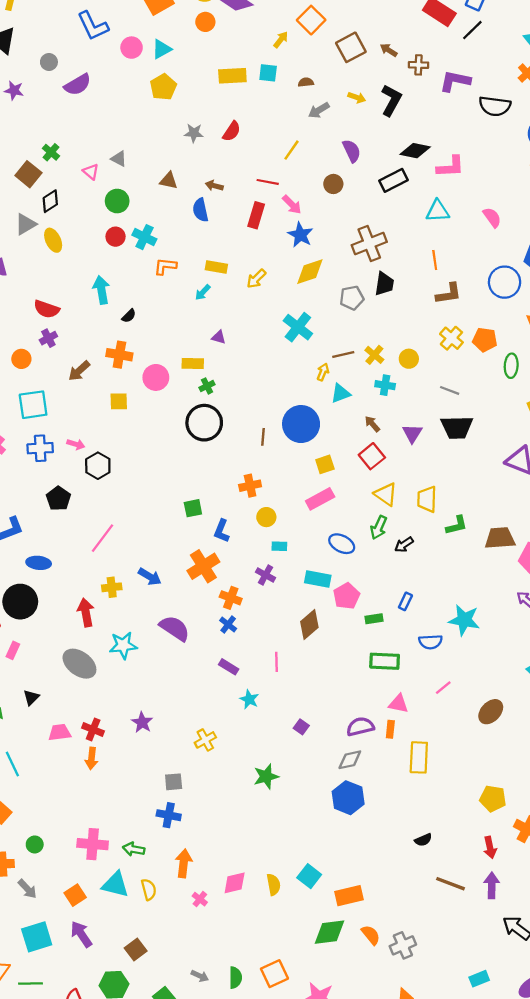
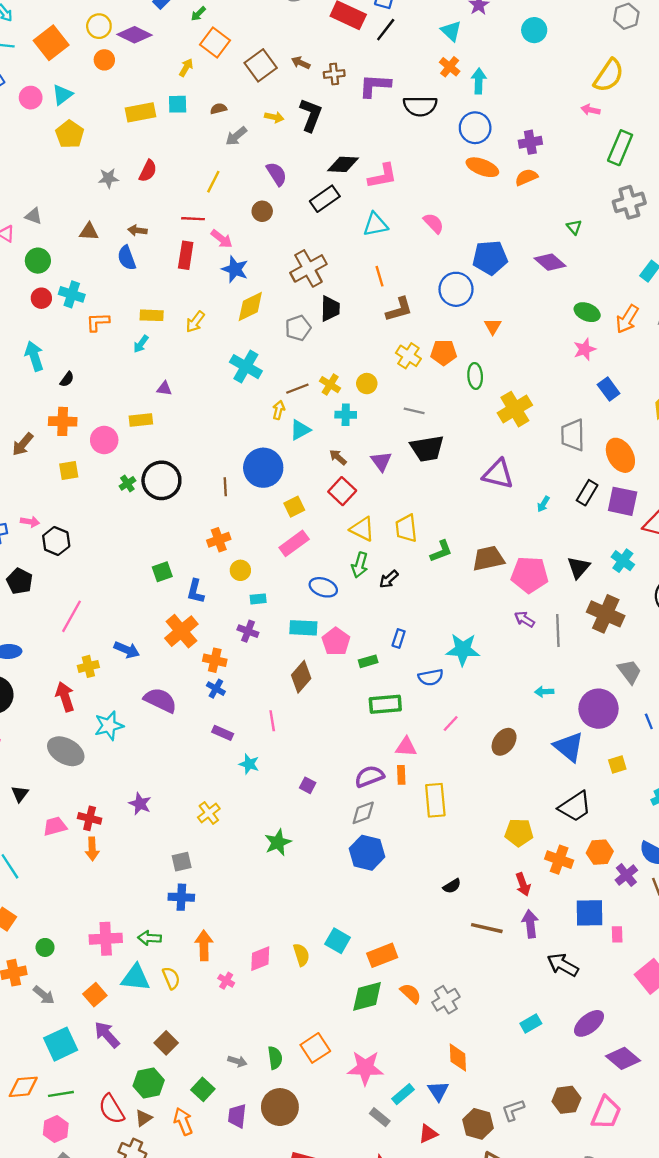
green cross: (207, 386) -> (127, 483), moved

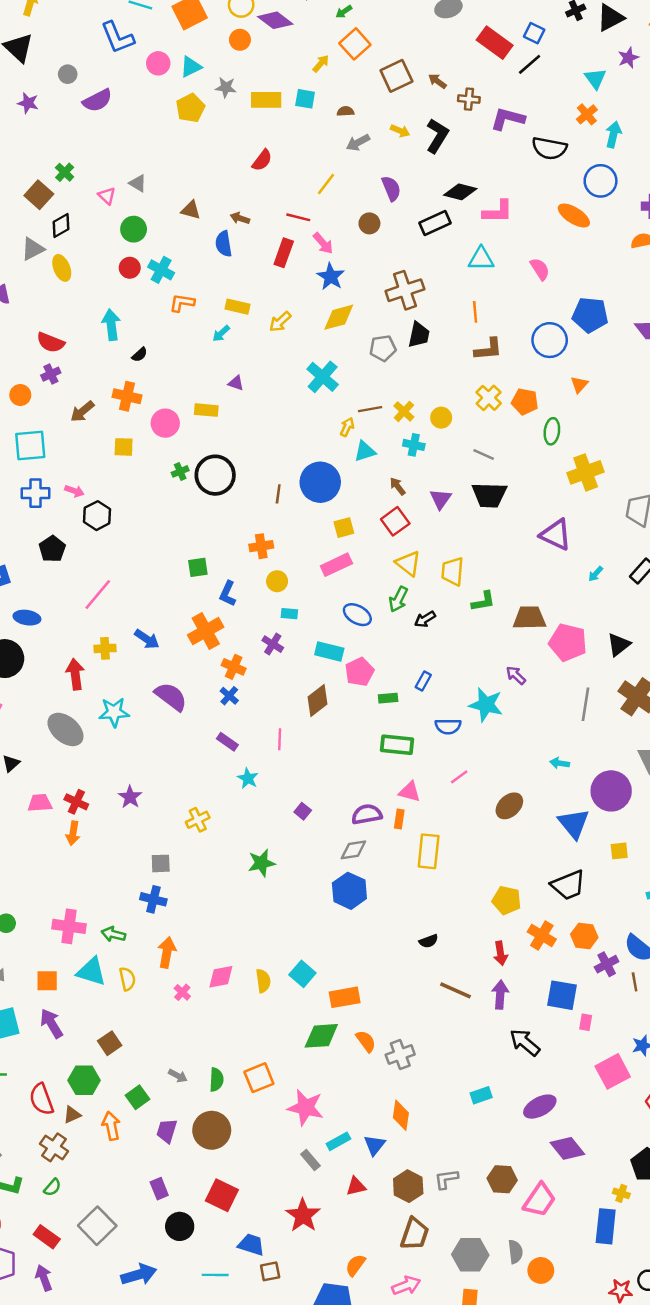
orange ellipse: (482, 167) -> (574, 215), moved
gray star: (108, 178) -> (226, 87), moved
purple arrow: (524, 619) -> (516, 675), moved
orange square: (95, 995) -> (47, 981), turned 30

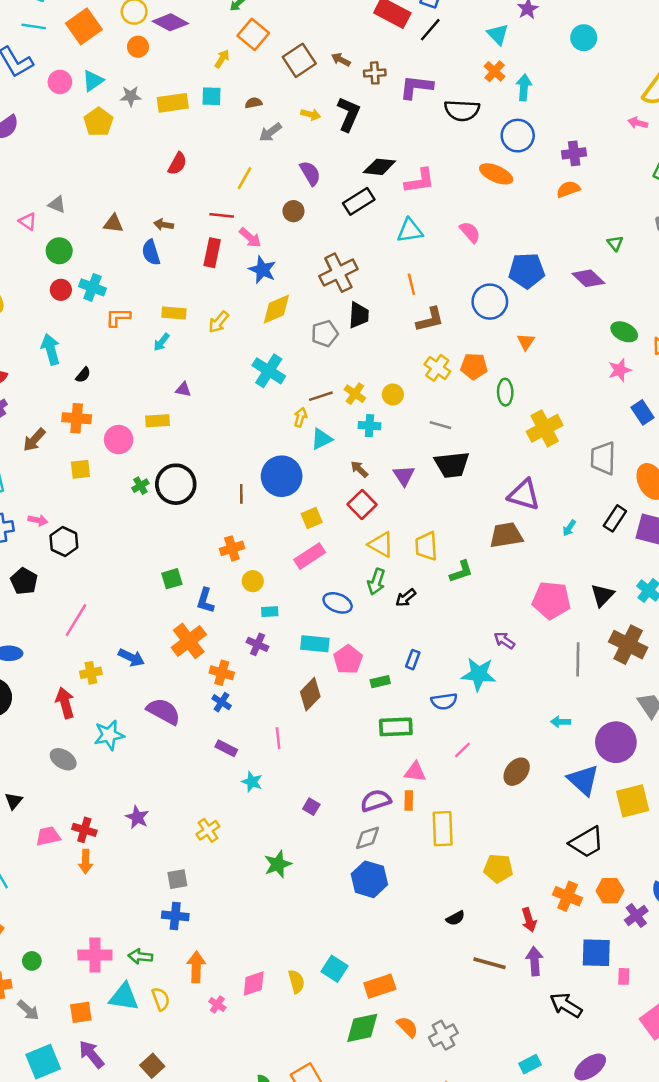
brown trapezoid: (529, 618) -> (506, 535), moved
gray ellipse: (65, 729) -> (63, 759), size x0.7
yellow square: (619, 851) -> (633, 801), size x1.8
yellow pentagon: (507, 900) -> (498, 868), moved

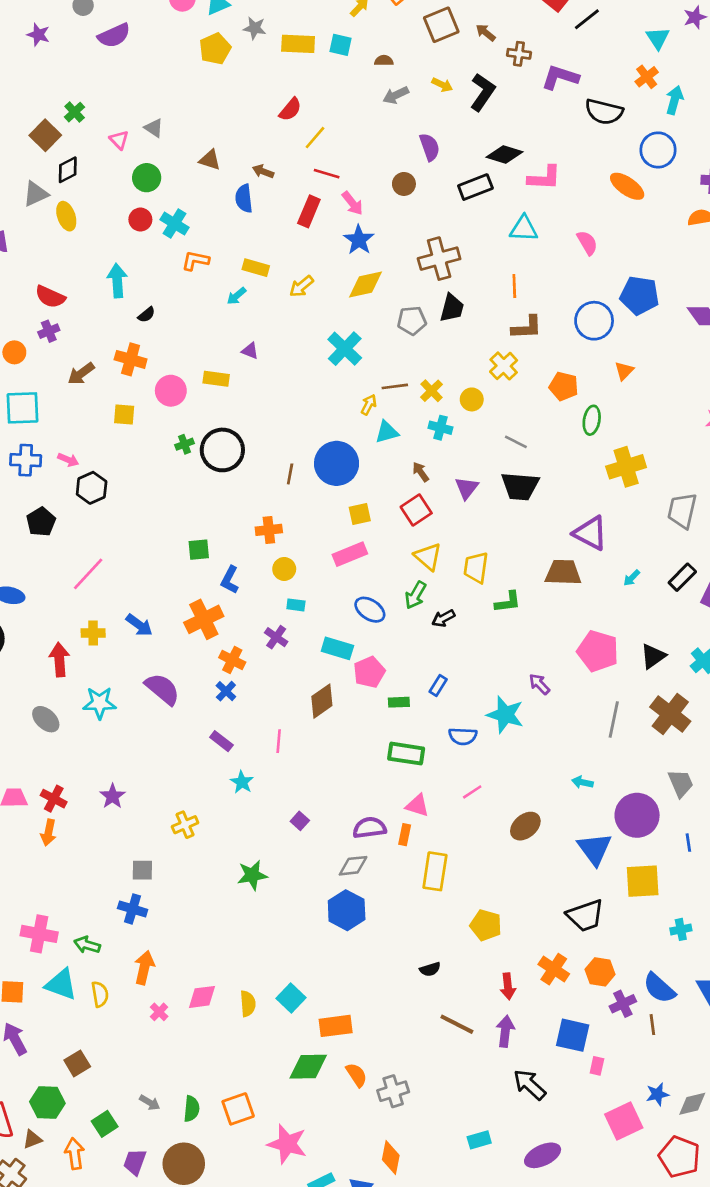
yellow line: (244, 178) -> (315, 138), moved
yellow cross: (437, 368) -> (504, 366), moved

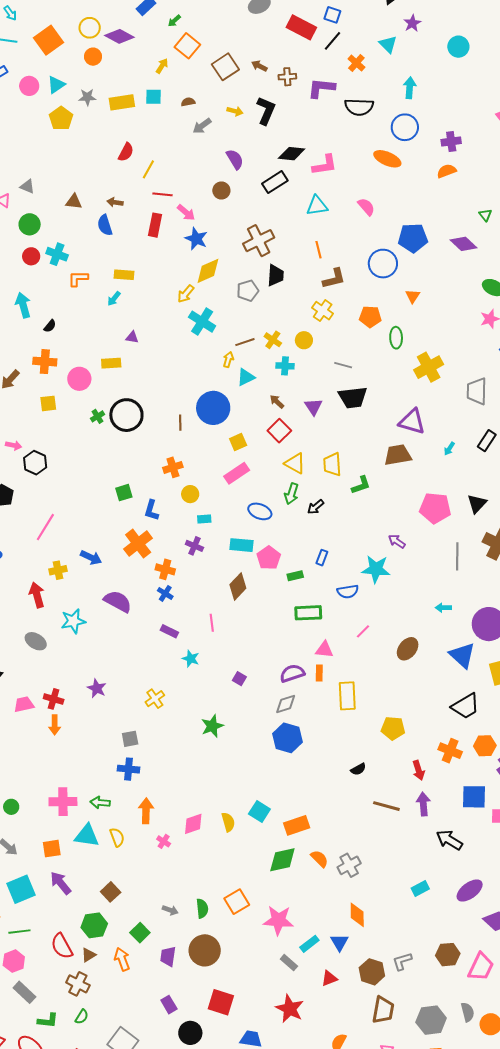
orange cross: (647, 77) -> (356, 63), moved
yellow arrow: (301, 286) -> (186, 294), moved

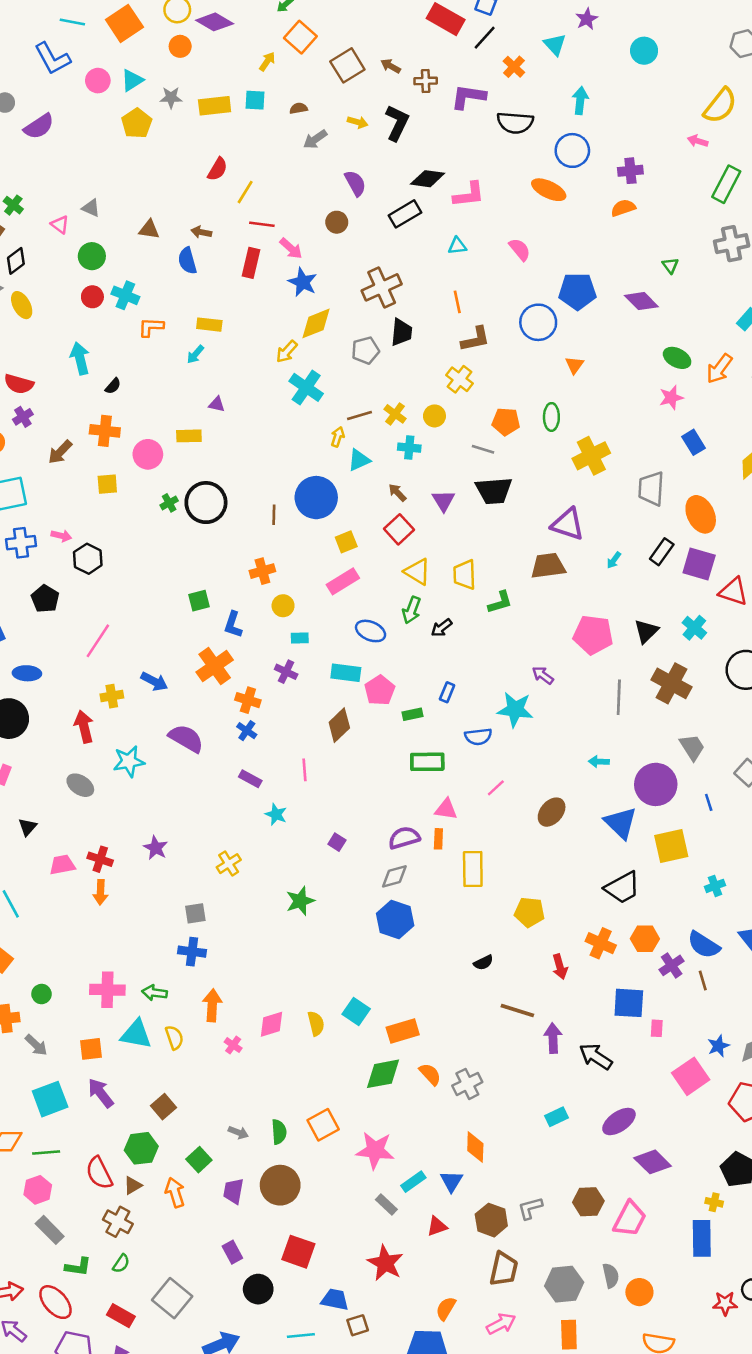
cyan triangle: (317, 206) -> (457, 246), size x0.7
orange pentagon: (370, 317) -> (506, 422), moved
purple arrow: (423, 804) -> (553, 1038), moved

